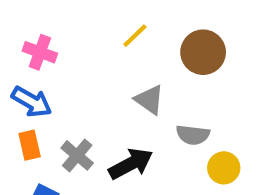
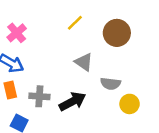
pink cross: (40, 52) -> (17, 33), turned 30
gray cross: (77, 155) -> (39, 96), turned -36

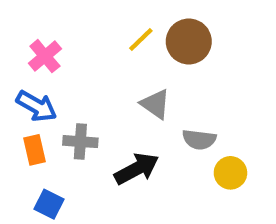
brown circle: (117, 33) -> (189, 41), moved
gray cross: (39, 96) -> (80, 142), moved

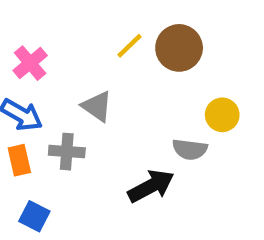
gray triangle: (155, 104) -> (97, 106), moved
black arrow: (137, 169) -> (151, 186), moved
yellow circle: (230, 173) -> (222, 115), moved

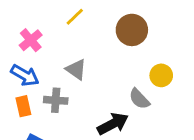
yellow line: (129, 46) -> (75, 17), moved
gray semicircle: (190, 149) -> (139, 99), turned 40

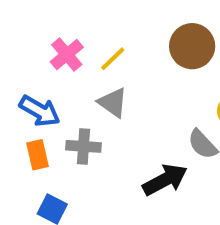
yellow line: (75, 17) -> (113, 59), moved
pink cross: (31, 40) -> (67, 55), moved

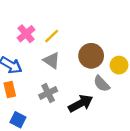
brown circle: (192, 46) -> (91, 56), moved
gray cross: (84, 146) -> (48, 93), moved, turned -30

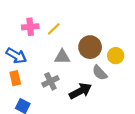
pink cross: (26, 34) -> (30, 27), turned 35
gray triangle: (52, 60) -> (62, 57), moved, turned -35

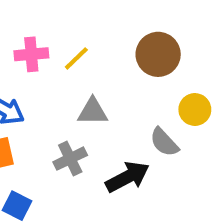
brown circle: (90, 47) -> (158, 54), moved

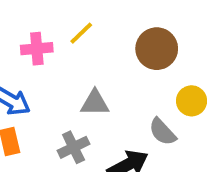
yellow line: (76, 58) -> (81, 33), moved

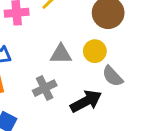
yellow circle: (192, 101) -> (95, 51), moved

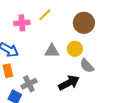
gray cross: (45, 88) -> (29, 84), moved

